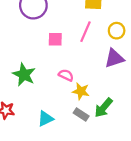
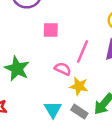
pink line: (85, 32) -> (83, 51), moved
cyan triangle: (45, 119) -> (53, 109), moved, turned -35

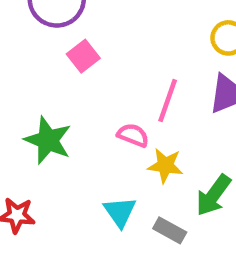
pink square: (51, 30) -> (83, 56), moved, turned -35
gray rectangle: (79, 112) -> (170, 230), moved

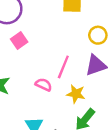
yellow star: (165, 166) -> (76, 94), moved

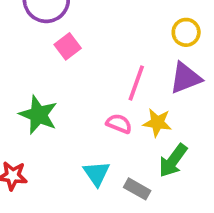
pink semicircle: (44, 85) -> (119, 124), moved

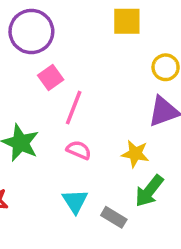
pink line: (136, 83) -> (74, 108), moved
pink semicircle: (119, 124) -> (79, 150), moved

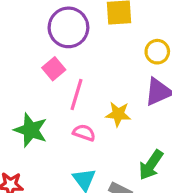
purple circle: (31, 31) -> (68, 27), moved
yellow star: (135, 154) -> (118, 114), moved

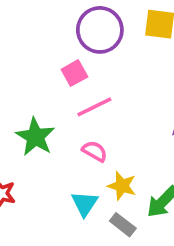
pink line: (77, 95) -> (94, 107), turned 36
yellow star: (118, 114) -> (122, 186), moved

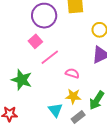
pink semicircle: (95, 151) -> (72, 73), moved
gray rectangle: (123, 225) -> (78, 117), turned -64

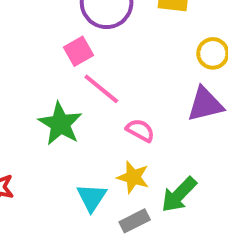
pink line: (50, 57) -> (101, 89), turned 66
green star: (22, 80) -> (60, 124), moved

